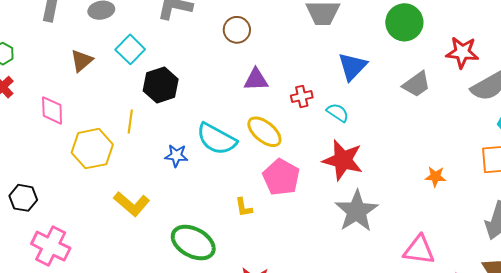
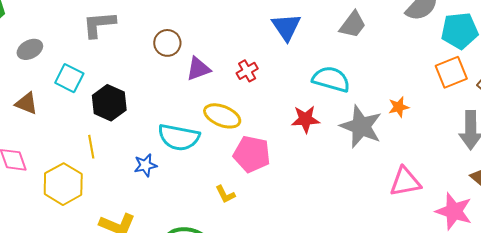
brown circle: (237, 30) -> (167, 43), moved
brown triangle: (82, 61) -> (26, 103), turned -40
cyan semicircle: (338, 113) -> (331, 79), moved, size x1.6
red star: (343, 160) -> (305, 119), size x0.7
gray star: (357, 211) -> (361, 126), moved

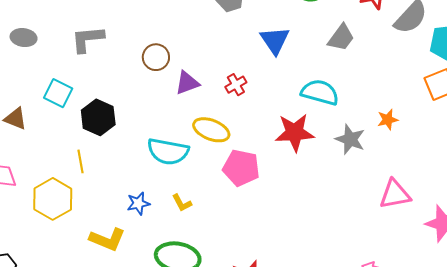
gray ellipse: (30, 49) -> (24, 38), moved, turned 35
red star: (305, 119) -> (295, 133), size x1.4
gray star: (361, 126) -> (350, 139), size x0.7
blue star: (145, 165) -> (138, 203), moved
yellow L-shape: (225, 194) -> (182, 203), moved

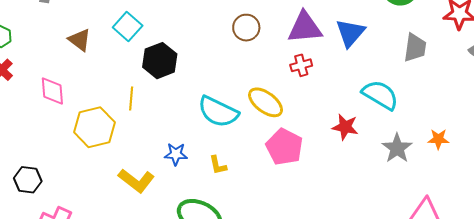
gray trapezoid: (341, 38) -> (415, 48), turned -44
brown circle: (156, 57) -> (246, 28), moved
purple triangle: (187, 83) -> (305, 27), moved, size x1.4
red star: (295, 133) -> (345, 127), size x0.7

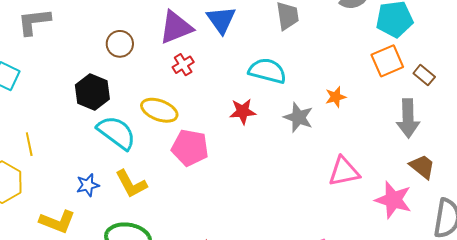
black hexagon: (160, 61) -> (92, 92), moved
cyan semicircle: (218, 112) -> (116, 133), turned -153
yellow L-shape: (218, 165) -> (131, 184), size x1.6

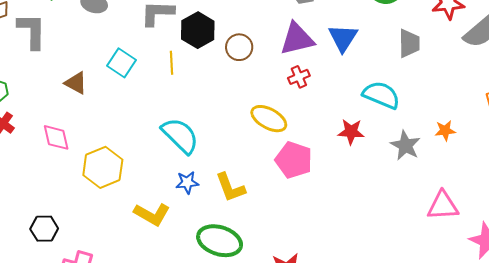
black hexagon: (92, 92) -> (198, 30), moved
cyan semicircle: (116, 133) -> (180, 136), moved
yellow line: (29, 144) -> (172, 63), moved

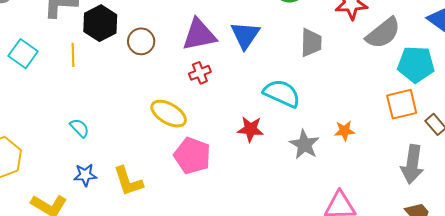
cyan semicircle: (180, 136) -> (80, 128), size x0.5

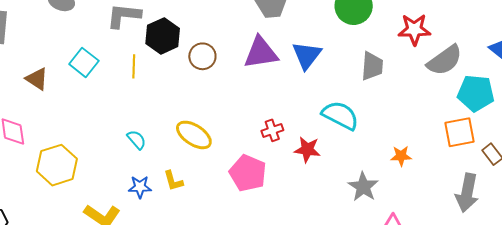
red cross: (200, 73) -> (272, 130), moved
yellow ellipse: (169, 114) -> (194, 135), moved
gray star: (304, 145) -> (363, 187), moved
yellow L-shape: (128, 181) -> (173, 181), moved, size x0.7

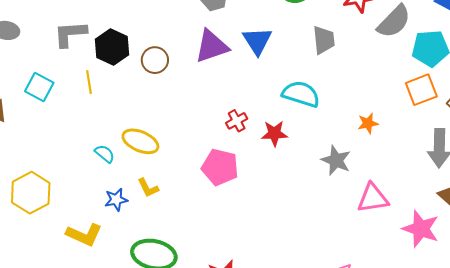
yellow ellipse: (194, 135) -> (140, 141), moved

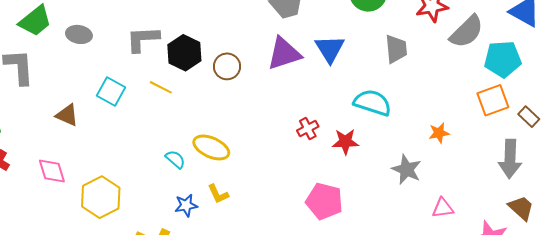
yellow line: (89, 82) -> (161, 87), turned -55
pink pentagon: (220, 167) -> (324, 201), moved
pink triangle: (373, 198) -> (443, 208), size x0.7

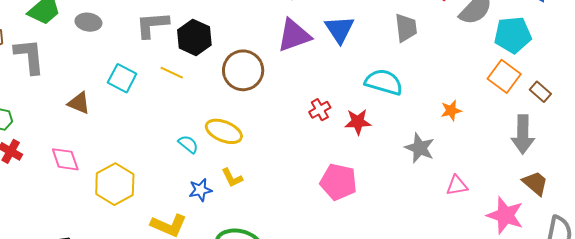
brown circle: (227, 66) -> (243, 70), moved, size x1.5
orange square: (493, 100) -> (504, 76), turned -32

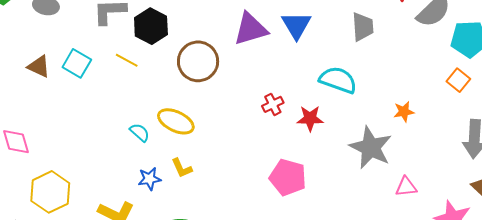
orange square: (504, 76) -> (458, 80), size x0.7
brown triangle: (79, 103) -> (39, 66), moved
gray star: (420, 148) -> (371, 148), size x1.4
yellow hexagon: (115, 184) -> (50, 192), moved

